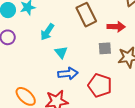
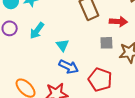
cyan arrow: (47, 32) -> (37, 31), moved
blue arrow: (68, 74) -> (69, 67), turned 30

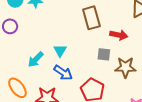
cyan arrow: (37, 31) -> (36, 59), moved

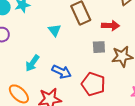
cyan triangle: (60, 51) -> (55, 30), moved

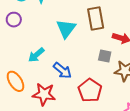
cyan triangle: (55, 30) -> (66, 29), size x1.5

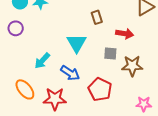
brown rectangle: (96, 19) -> (97, 17), size x0.6
cyan triangle: (66, 29) -> (76, 43), moved

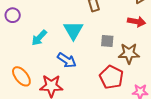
red arrow: (125, 34) -> (137, 22), moved
cyan arrow: (42, 61) -> (39, 38), moved
red pentagon: (100, 89) -> (111, 77), moved

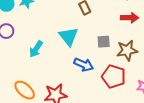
blue arrow: (67, 60) -> (84, 65), moved

